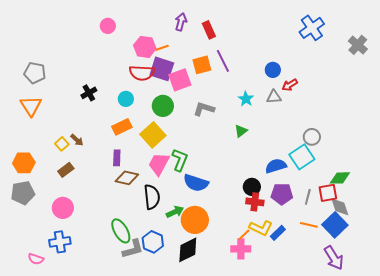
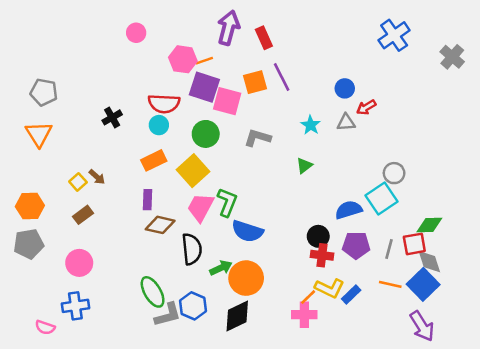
purple arrow: (181, 22) -> (228, 28), size x1.5
red semicircle: (142, 73) -> (164, 104), moved
pink square: (180, 80) -> (227, 101), turned 35

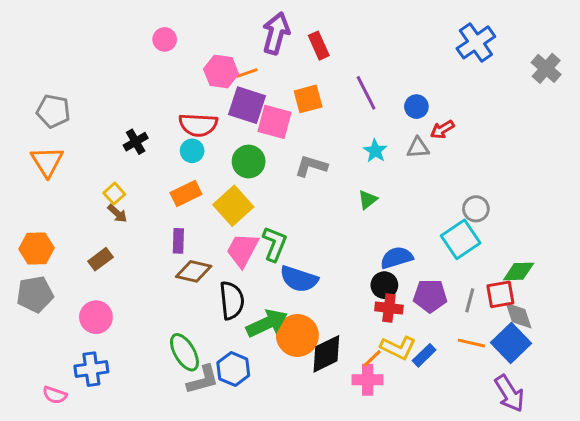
purple line: (282, 77) -> (366, 93), moved
yellow square: (78, 182) -> (114, 194), moved
blue semicircle: (349, 210) -> (397, 258), moved
green arrow: (221, 268) -> (267, 323), size x1.5
black diamond: (237, 316) -> (326, 354), moved

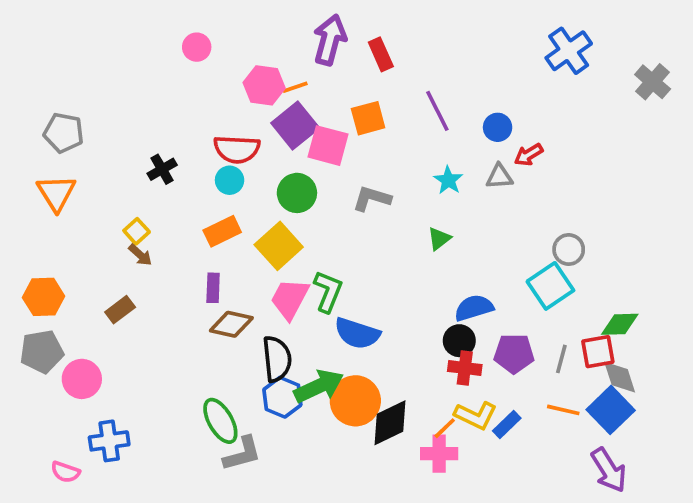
purple square: (247, 105) -> (295, 126), turned 33
pink circle: (96, 317) -> (82, 379), moved
blue hexagon: (233, 369) -> (282, 397), moved

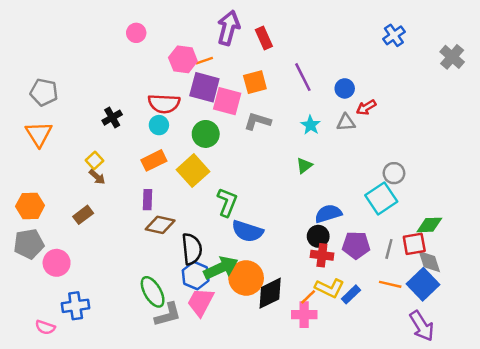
blue cross: (569, 51) -> (394, 35), size x0.7
purple square: (295, 126) -> (204, 87), turned -36
gray L-shape: (372, 198) -> (257, 121), moved
pink trapezoid: (290, 299) -> (201, 302), moved

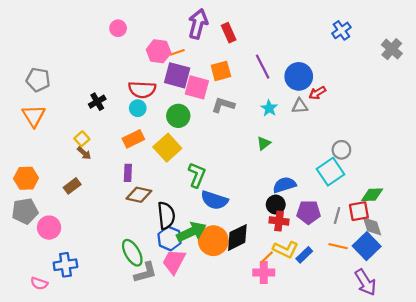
blue circle: (345, 88) -> (299, 76), size x1.6
black diamond: (270, 293) -> (237, 237), moved

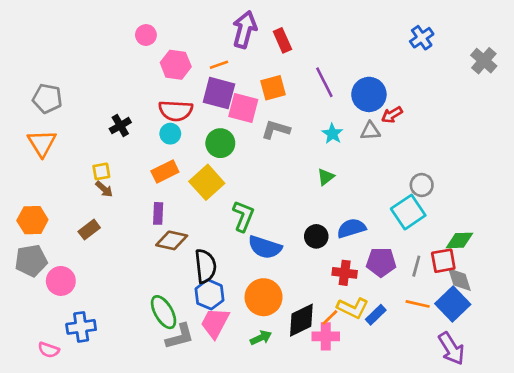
pink hexagon: (159, 51) -> (176, 65), moved
yellow square: (82, 139) -> (101, 171), turned 32
black circle: (276, 205) -> (316, 236), moved
green arrow: (191, 232) -> (261, 338), moved, size x0.6
black diamond: (237, 237) -> (301, 320), moved

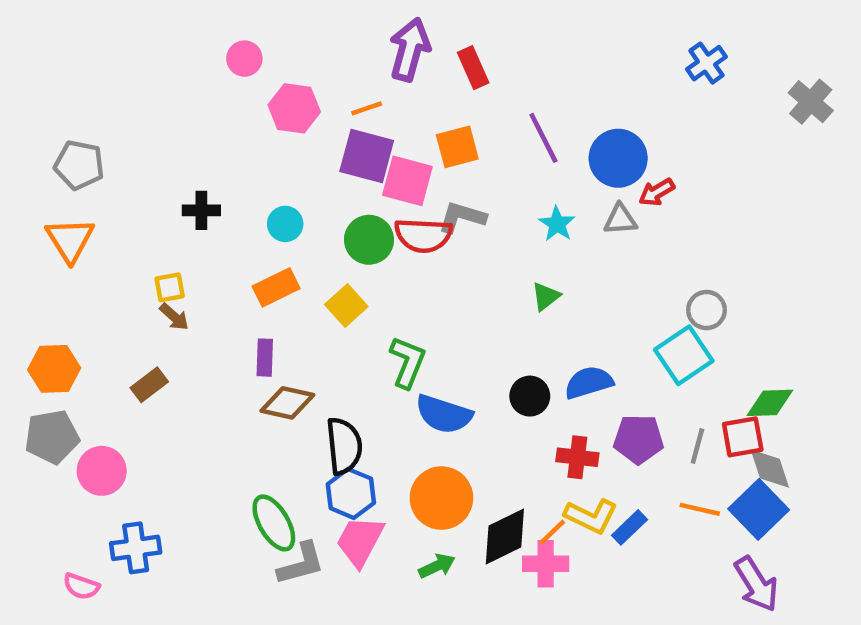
red semicircle: (176, 111) -> (423, 235), moved
black cross: (120, 126) -> (201, 210), turned 30
yellow square: (207, 182) -> (346, 305), size x0.7

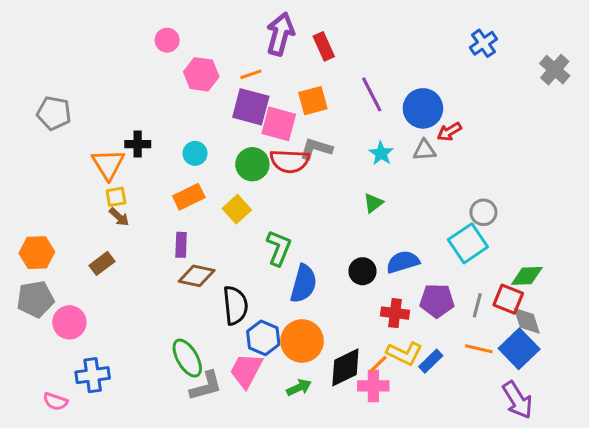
orange triangle: (70, 240) -> (108, 164), moved
blue semicircle: (444, 414) -> (304, 284), turned -93
red square: (743, 437) -> (508, 299), turned 32
blue hexagon: (351, 493) -> (263, 338), moved

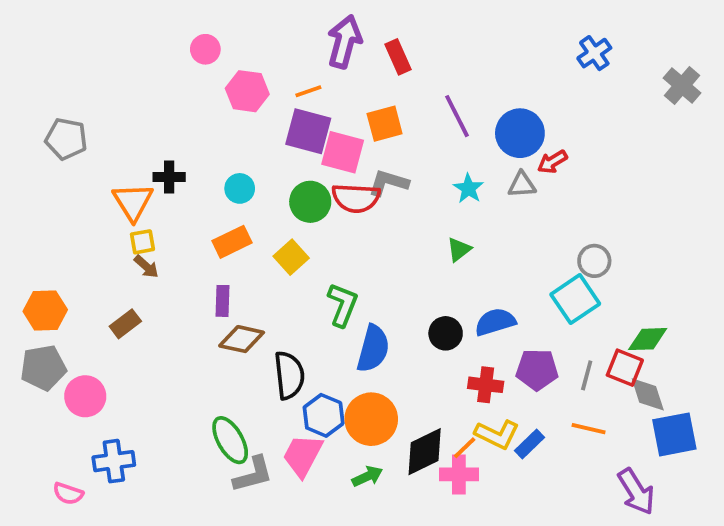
blue square: (519, 349) -> (674, 434), moved, turned 33

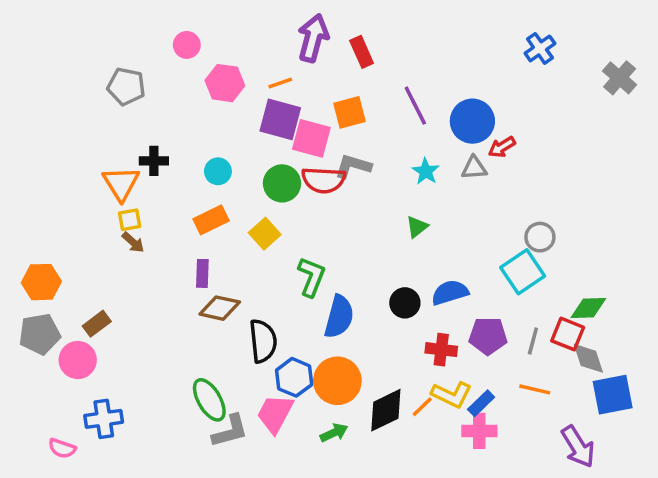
gray pentagon: (66, 139) -> (126, 86), moved
brown rectangle: (125, 324) -> (97, 324), moved
pink cross: (459, 474) -> (479, 431), moved

